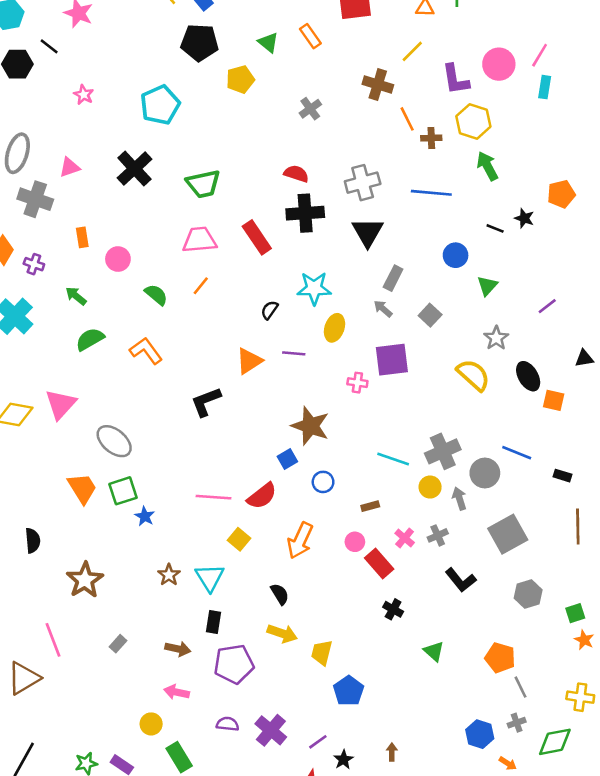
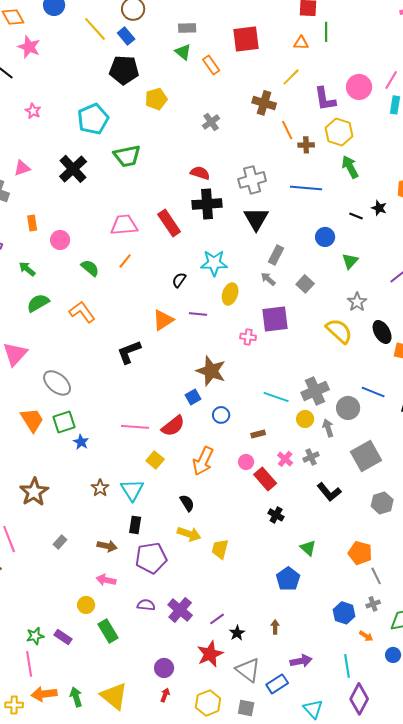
green triangle: (268, 42) -> (183, 52), moved
green trapezoid: (203, 184) -> (127, 156), moved
blue pentagon: (349, 691) -> (288, 579), moved

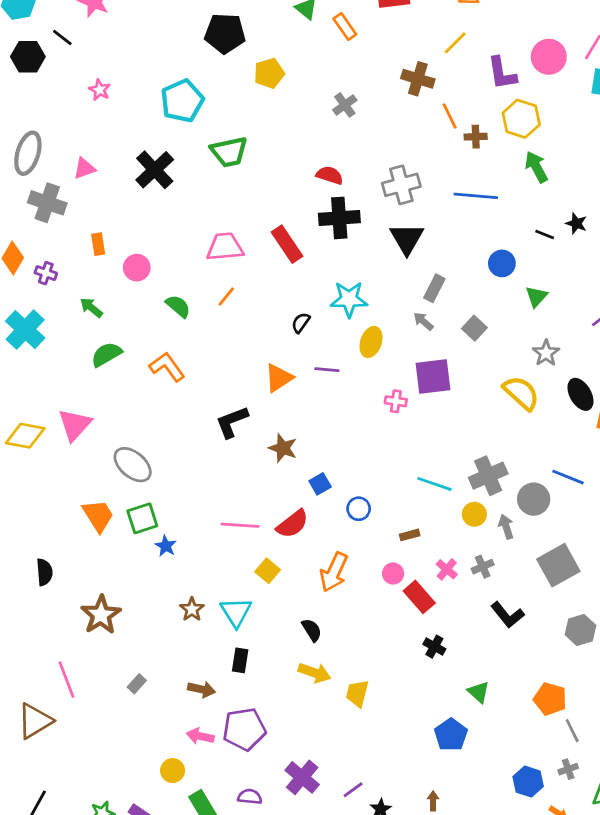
brown star: (211, 371) -> (283, 448), moved, size x0.7
purple pentagon: (151, 558) -> (244, 729), moved
purple semicircle: (146, 605) -> (250, 797), moved

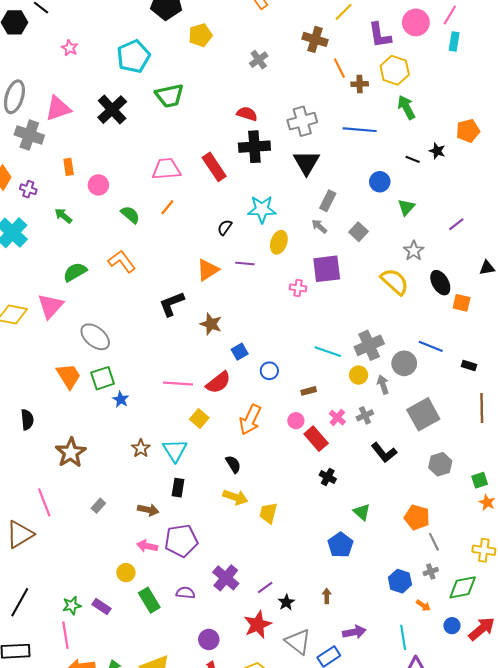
pink triangle: (84, 168) -> (58, 108), size x1.5
green semicircle: (106, 354) -> (75, 272), moved

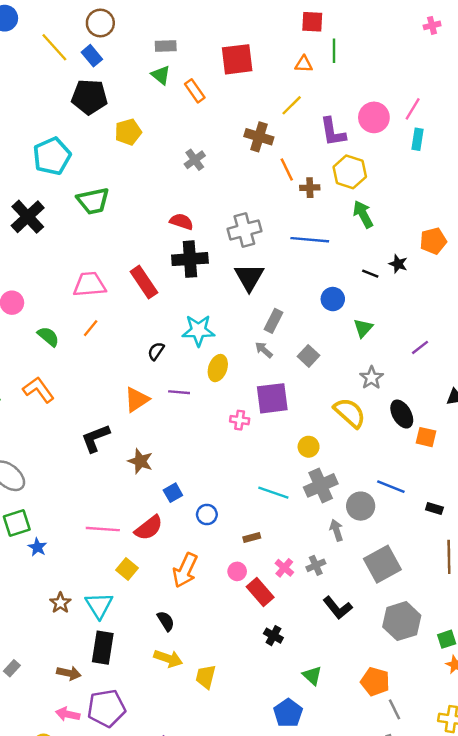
yellow circle: (359, 375) -> (309, 447), moved
gray hexagon: (440, 464) -> (402, 621), size x1.4
black rectangle: (178, 488) -> (103, 648), size x1.5

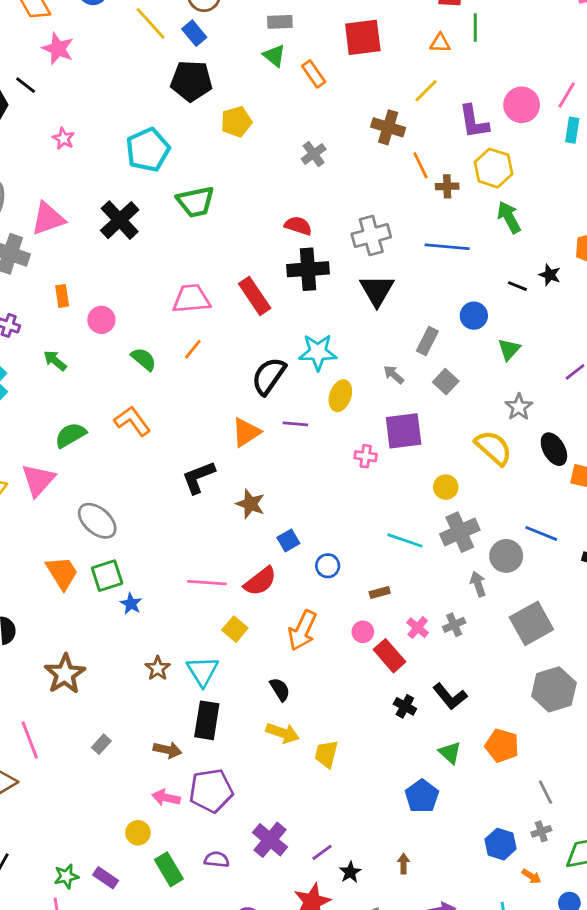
gray rectangle: (273, 321) -> (427, 341), moved
black semicircle: (156, 351) -> (269, 376), size x1.8
black L-shape: (338, 608) -> (450, 696), moved
orange pentagon: (375, 682) -> (502, 746), moved

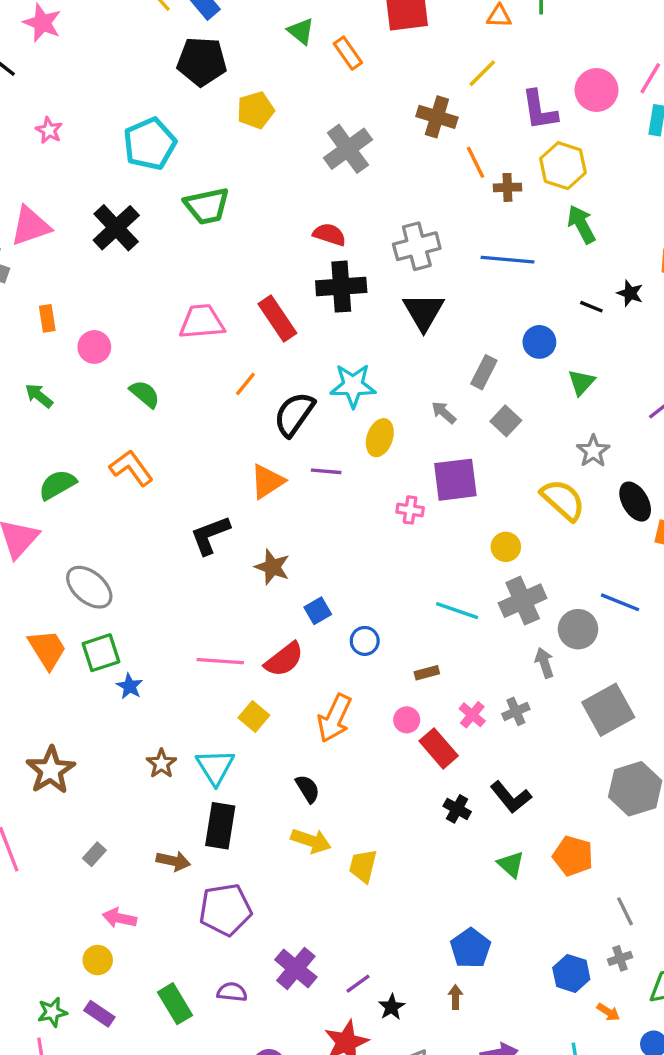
gray cross: (314, 154) -> (348, 149), size x1.6
orange line: (193, 349) -> (245, 384), moved
blue pentagon: (422, 796) -> (471, 948), moved
pink arrow: (166, 798) -> (119, 918), moved
yellow circle: (138, 833) -> (98, 960), moved

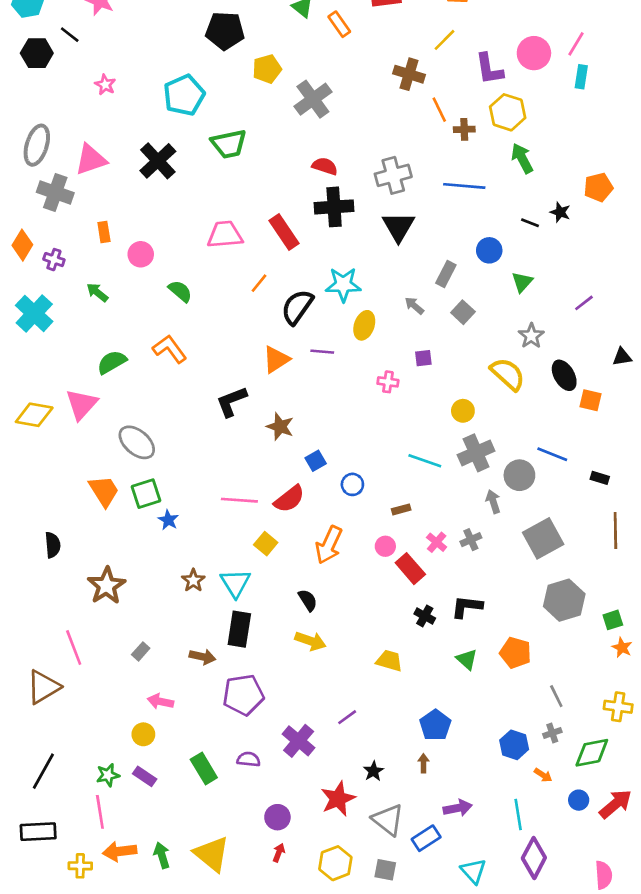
gray cross: (348, 149) -> (313, 99), moved
purple square: (455, 480) -> (423, 358), size x0.5
black L-shape: (511, 797) -> (467, 607), turned 136
yellow trapezoid: (363, 866) -> (389, 661), moved, turned 92
purple line: (358, 984) -> (347, 717), moved

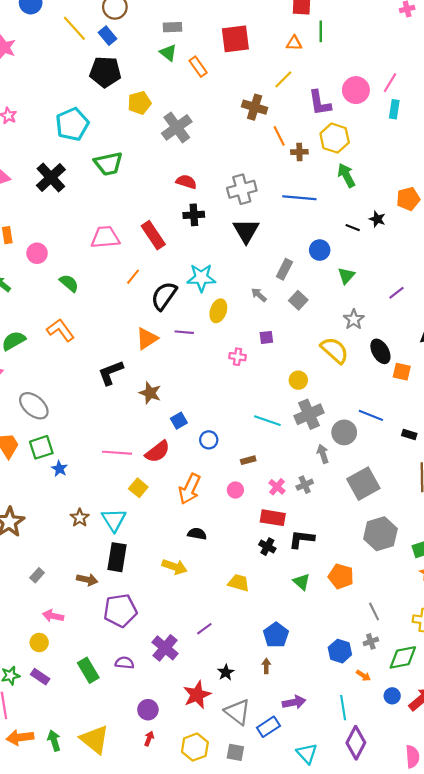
black cross: (334, 207) -> (194, 215), size x0.7
red rectangle: (410, 569) -> (273, 518), moved, turned -40
black semicircle: (308, 600) -> (197, 534), moved, turned -48

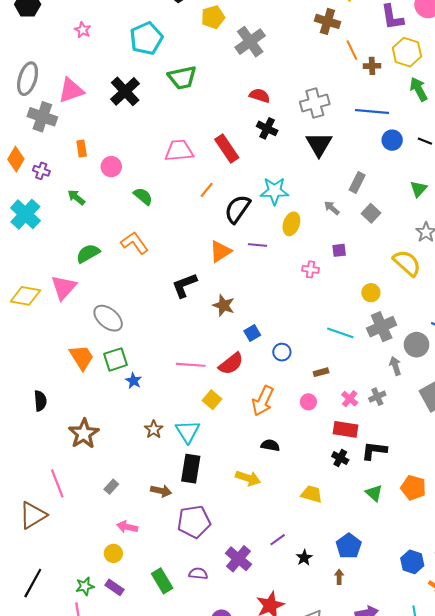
black cross: (194, 215) -> (267, 128), turned 30
blue circle: (320, 250) -> (392, 140), moved
black star: (226, 672) -> (304, 558), moved

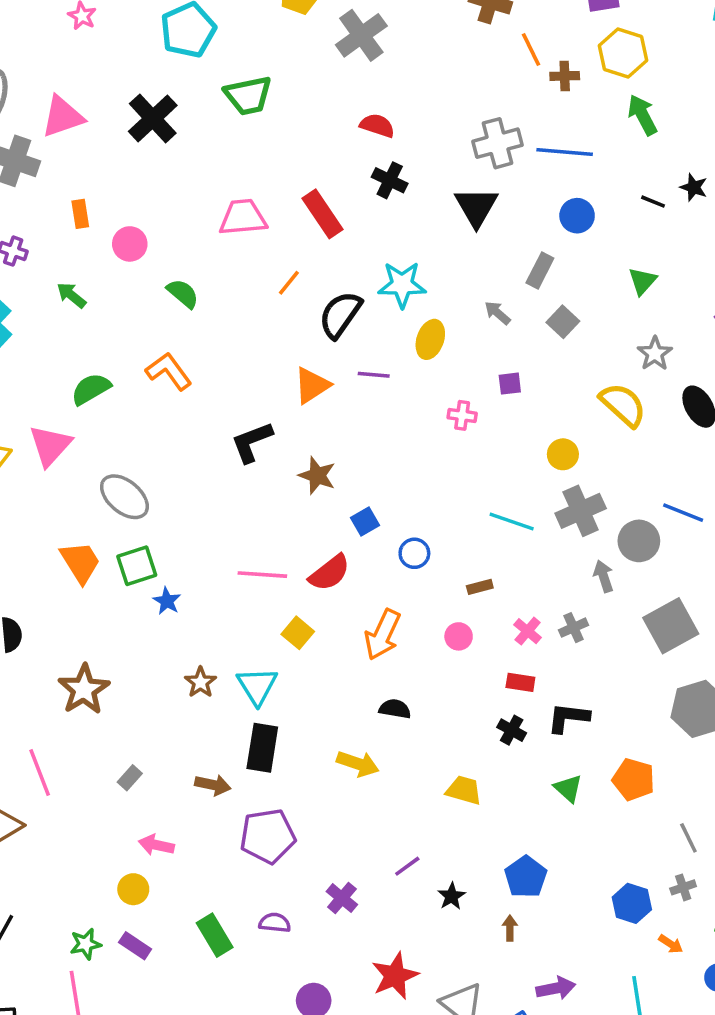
gray cross: (315, 103) -> (497, 143), moved
blue circle: (392, 140) -> (577, 216), moved
red rectangle: (345, 429) -> (520, 682), size x0.7
purple cross: (238, 559) -> (342, 898), size x0.7

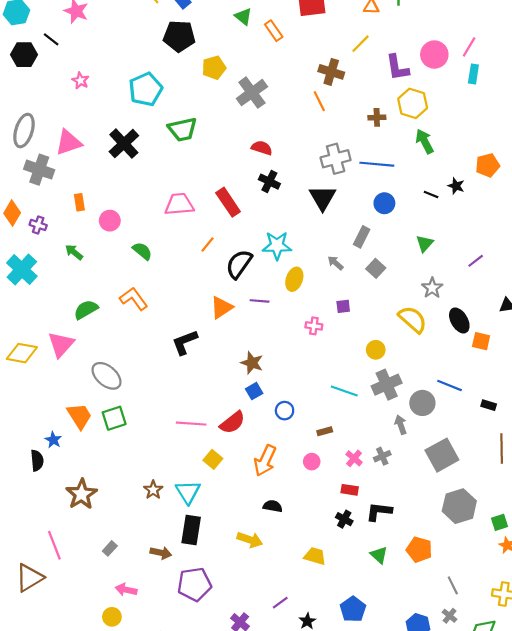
orange line: (531, 49) -> (319, 101), moved
brown star: (317, 476) -> (252, 363), moved
blue star: (167, 601) -> (53, 440), moved
gray cross: (683, 887) -> (450, 616), turned -32

